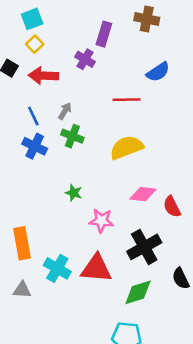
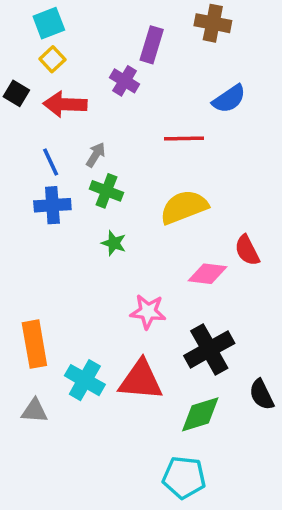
blue cross: (35, 146) -> (52, 205), turned -30
green star: (74, 193) -> (114, 243), moved
red semicircle: (172, 207) -> (247, 250), moved

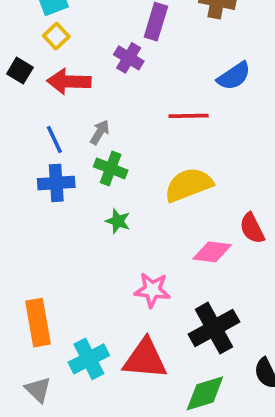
cyan cross: (85, 380) -> (89, 359), turned 33
gray triangle: (34, 411) -> (38, 390), turned 40

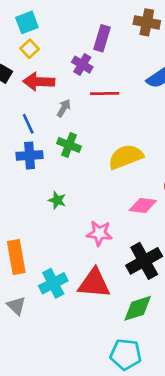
red line: (189, 116) -> (105, 94), moved
gray arrow: (100, 132) -> (64, 108), moved
green star: (118, 221) -> (57, 200), moved

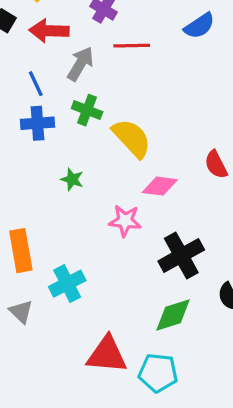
gray arrow: (64, 108) -> (80, 64), size x1.5
yellow semicircle: (126, 157) -> (132, 138), moved, turned 68
pink diamond: (143, 206) -> (160, 186), moved
red triangle: (94, 283) -> (107, 355), moved

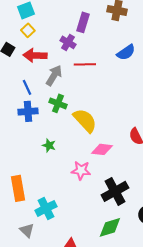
gray triangle: (21, 312) -> (27, 230), moved

